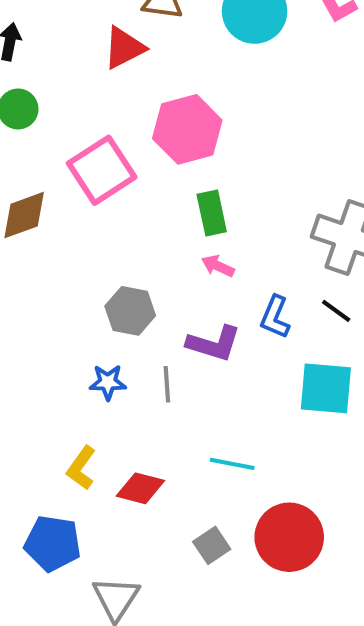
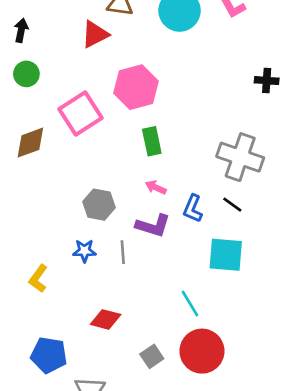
pink arrow: (218, 266) -> (156, 187), moved
cyan line: (232, 464) -> (190, 304), moved, turned 48
yellow L-shape: (81, 468) -> (38, 278), moved

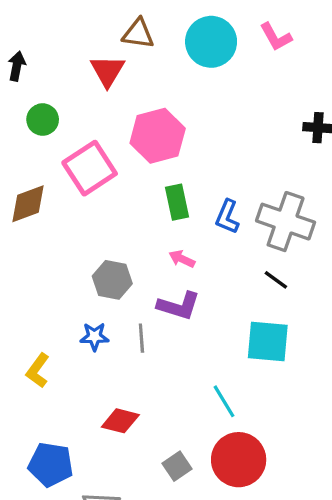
red triangle: (95, 34) -> (107, 71), turned -32
green circle: (26, 74) -> (43, 120), moved
blue L-shape: (193, 209) -> (227, 217), moved

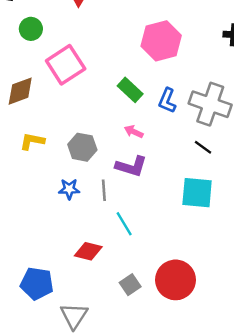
pink hexagon: (158, 136) -> (161, 41), moved
green rectangle: (177, 202) -> (130, 90), turned -35
yellow L-shape: (38, 371) -> (32, 141), moved, turned 65
cyan line: (224, 401) -> (124, 224), moved

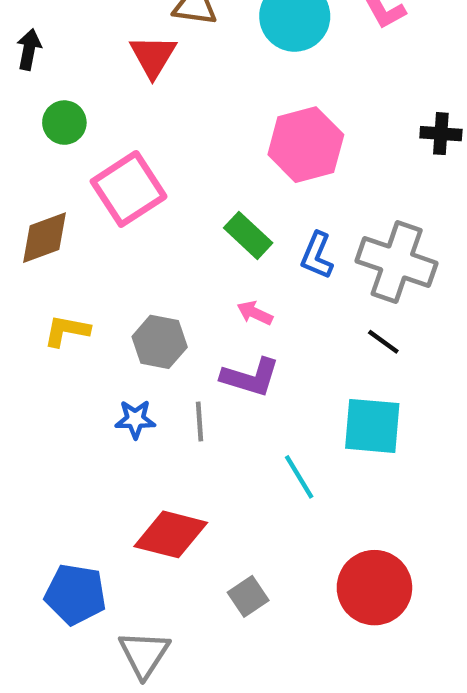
cyan line: (124, 224) -> (299, 477), moved
red diamond: (88, 251) -> (171, 534), size x1.4
red circle: (176, 280) -> (374, 588), moved

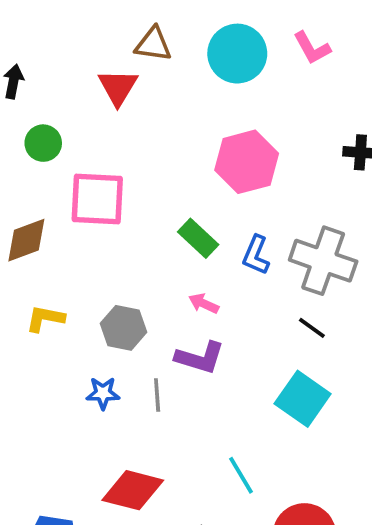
pink square: (129, 189) -> (97, 199), turned 36
cyan square: (372, 426) -> (303, 399), turned 30
cyan line: (299, 477) -> (241, 475), moved

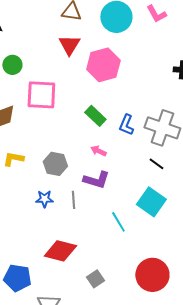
red triangle: (118, 87) -> (69, 45), moved
pink hexagon: (247, 162) -> (103, 65), moved
cyan line: (241, 475) -> (118, 222), moved

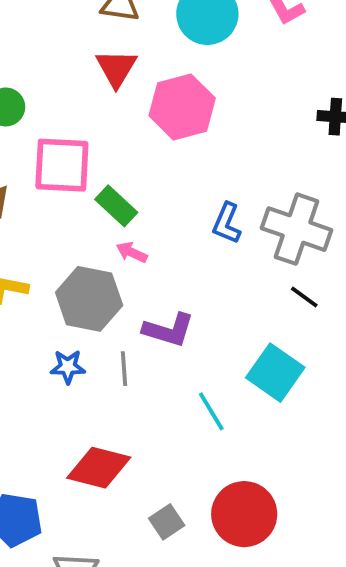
green rectangle: (95, 116) -> (116, 206), moved
pink arrow: (98, 151) -> (132, 252), moved
gray hexagon: (55, 164) -> (89, 299), size x1.4
black line: (156, 164) -> (304, 297), moved
red circle: (152, 275) -> (244, 514), moved

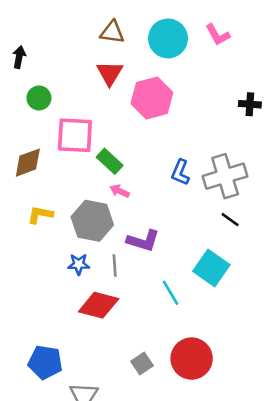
gray cross: (297, 229) -> (225, 176), turned -36
red diamond: (99, 468) -> (99, 305), moved

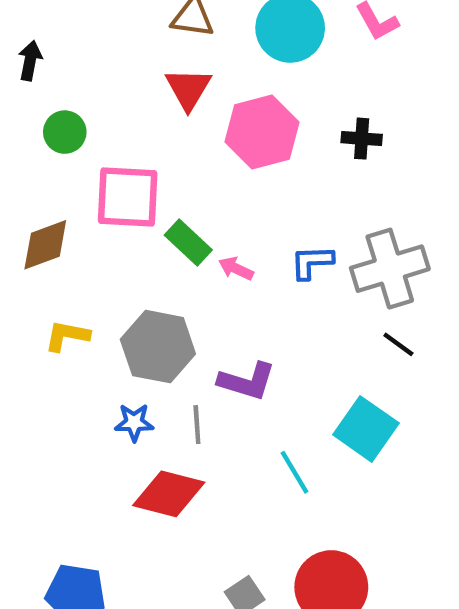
black cross: (250, 104) -> (362, 139), moved
blue L-shape: (180, 172) -> (312, 262), turned 65
pink arrow: (120, 191) -> (236, 269), moved

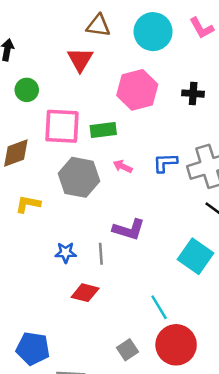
red triangle: (188, 89) -> (80, 60), moved
green rectangle: (188, 243) -> (103, 130), moved, turned -50
gray hexagon: (158, 347) -> (79, 177), moved
cyan line: (294, 472) -> (159, 307), moved
red diamond: (169, 494) -> (85, 293), size x0.7

